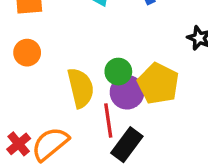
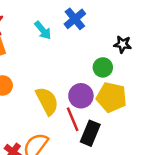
green circle: (118, 72) -> (103, 67), moved
yellow pentagon: (158, 84) -> (112, 97), moved

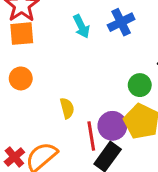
purple circle: (81, 96) -> (112, 126), moved
yellow semicircle: (47, 101) -> (67, 108), size x0.6

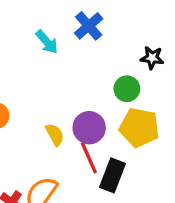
purple circle: (112, 126) -> (89, 128), moved

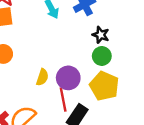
black star: (152, 58) -> (101, 35), moved
yellow semicircle: (55, 135) -> (42, 77), turned 35

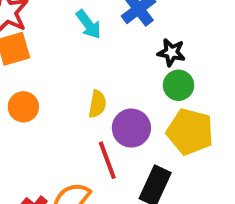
yellow semicircle: (42, 77) -> (97, 104), moved
red line: (63, 100) -> (107, 160), moved

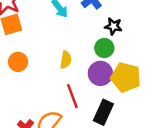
green circle: (179, 85) -> (104, 48), moved
purple circle: (131, 128) -> (100, 73), moved

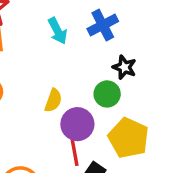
purple circle: (100, 73) -> (77, 124), moved
red line: (72, 96) -> (74, 149), moved

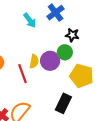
purple circle: (77, 124) -> (50, 61), moved
red line: (74, 149) -> (22, 74), moved

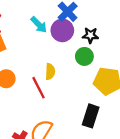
purple circle: (50, 61) -> (62, 30), moved

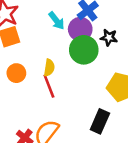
green circle: (84, 56) -> (84, 50), moved, size x1.5
yellow semicircle: (50, 72) -> (49, 68), moved

